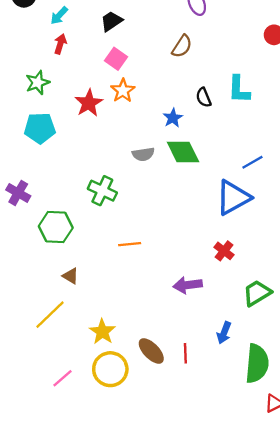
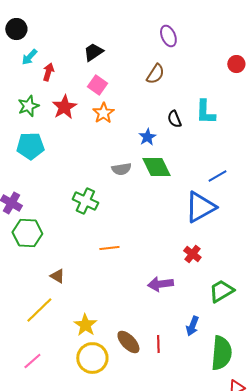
cyan arrow: (59, 16) -> (29, 57), moved
red star: (89, 103) -> (64, 107), moved
green hexagon: (56, 227) -> (27, 233), moved
pink line: (63, 378) -> (32, 361), moved

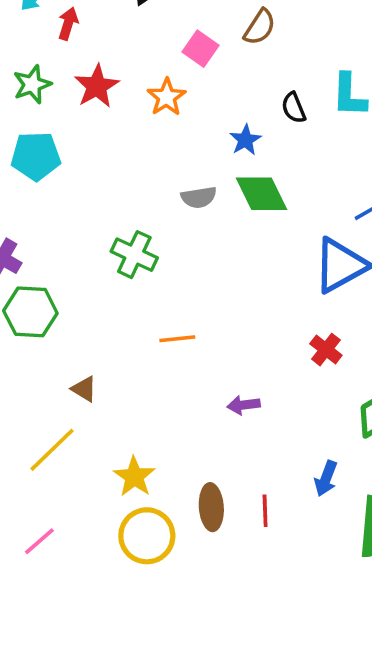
pink square: (97, 85) -> (201, 49), moved
purple arrow: (160, 284) -> (244, 405), moved, size x0.7
brown ellipse: (128, 342) -> (211, 507), turned 40

